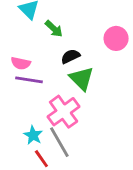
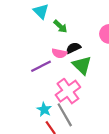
pink semicircle: (21, 63) -> (59, 53), moved
purple line: (29, 80) -> (41, 66), turned -36

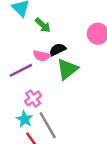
green triangle: (82, 65) -> (67, 69), turned 36
pink cross: (68, 91) -> (33, 98), moved, size x0.6

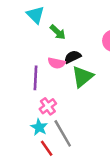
purple line: (21, 70) -> (35, 78), turned -60

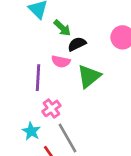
black semicircle: (73, 57) -> (77, 44), moved
cyan star: (39, 127) -> (31, 131), moved

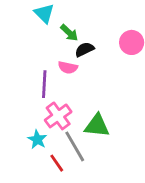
green triangle: (89, 76) -> (97, 126), moved, turned 45
pink cross: (51, 108) -> (58, 116), size x1.4

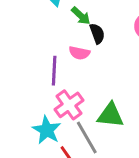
black semicircle: (84, 49) -> (97, 34), turned 96
cyan star: (37, 139) -> (47, 130), size x1.4

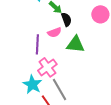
pink semicircle: (79, 53) -> (54, 32), turned -32
green triangle: (111, 115) -> (75, 44), moved

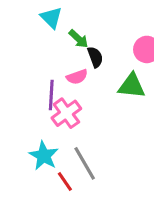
green triangle: (75, 44) -> (132, 86), moved
pink cross: (47, 67) -> (66, 113), moved

